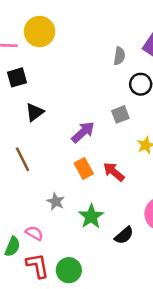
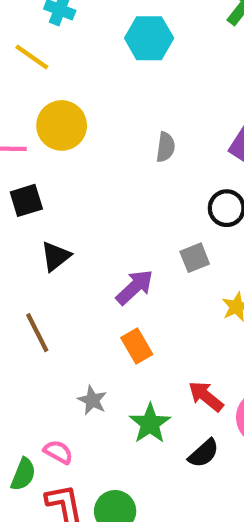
gray semicircle: (119, 56) -> (166, 147), moved
red arrow: (114, 172) -> (206, 396), moved

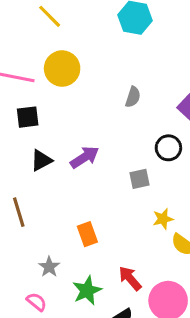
purple arrow: (135, 287) -> (85, 157), moved
pink semicircle: (58, 452) -> (37, 302), moved

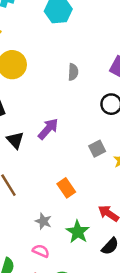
black triangle: (41, 160) -> (15, 140), turned -30
gray square: (140, 179) -> (97, 149), moved

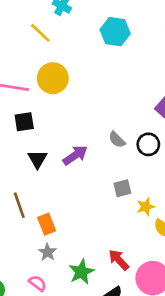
gray semicircle: (73, 72) -> (117, 140), moved, turned 119
orange rectangle: (66, 188) -> (47, 224), moved

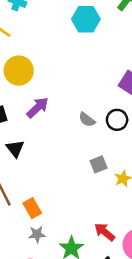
cyan hexagon: (115, 32) -> (86, 19), moved
purple arrow: (75, 155) -> (38, 108), moved
gray star: (48, 252) -> (37, 234), turned -30

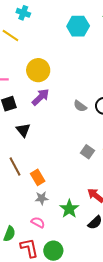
yellow circle: (19, 71) -> (38, 70), moved
gray square: (99, 164) -> (87, 152), moved, turned -32

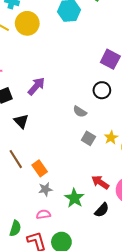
yellow circle: (38, 70) -> (27, 23), moved
gray semicircle: (80, 106) -> (80, 112), moved
pink semicircle: (38, 222) -> (43, 214), turned -32

